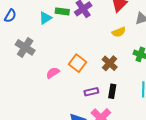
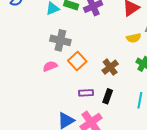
yellow semicircle: (119, 32) -> (134, 38), moved
gray cross: (25, 47) -> (60, 40), moved, turned -30

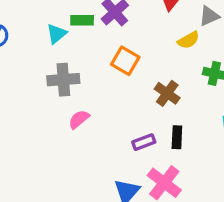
gray cross: (60, 40) -> (63, 80), moved
orange square: (77, 61) -> (125, 61), moved

